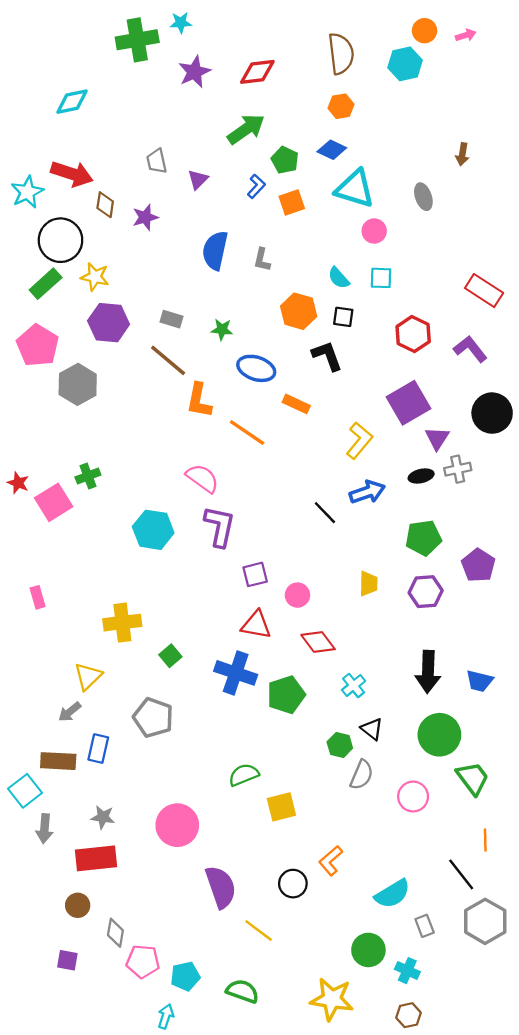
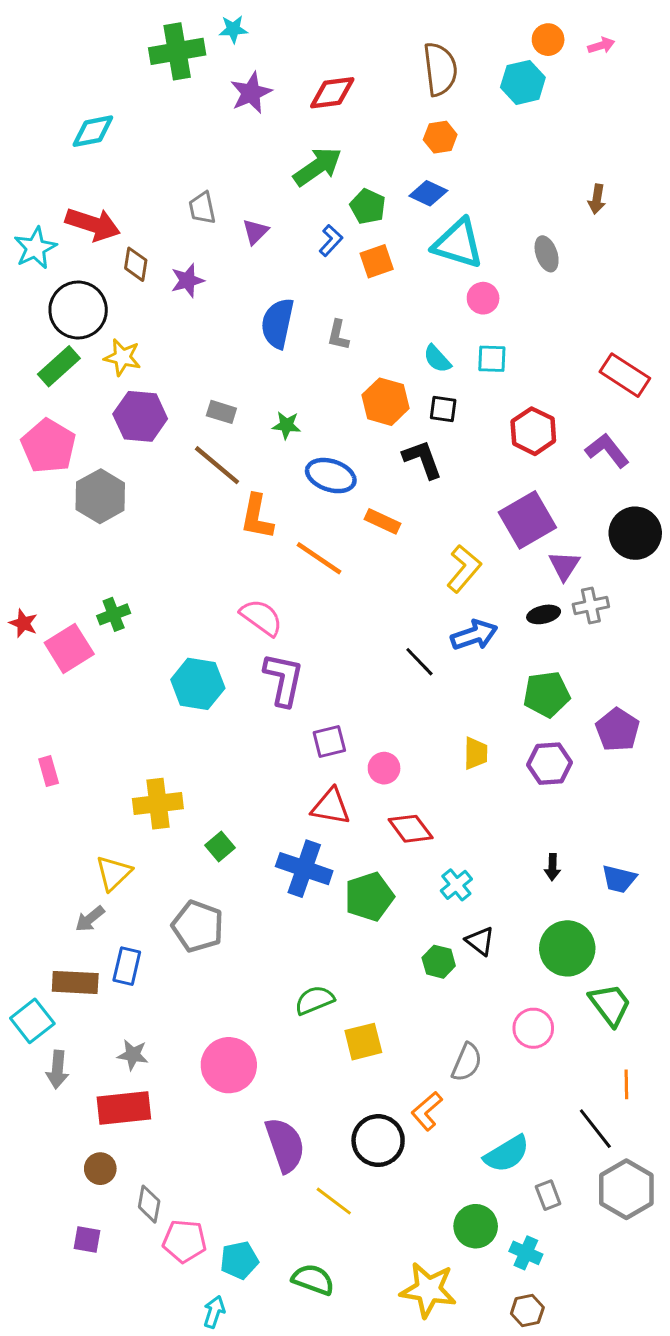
black arrow: (428, 672) -> (552, 867), size x0.5
gray semicircle: (362, 775) -> (467, 1062), moved
black circle: (293, 884) -> (378, 1141), size x1.4

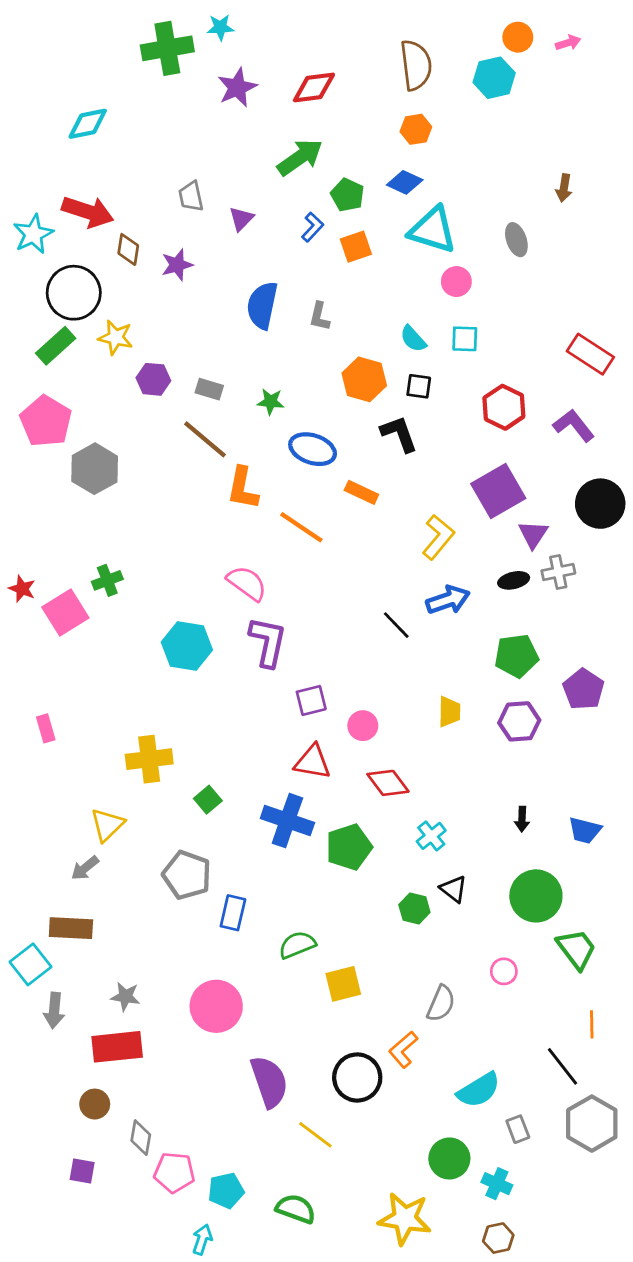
purple hexagon: (140, 416) -> (153, 379), moved, size x0.7
blue rectangle: (127, 966) -> (233, 913), moved
pink circle: (533, 1028) -> (504, 971), size x0.7

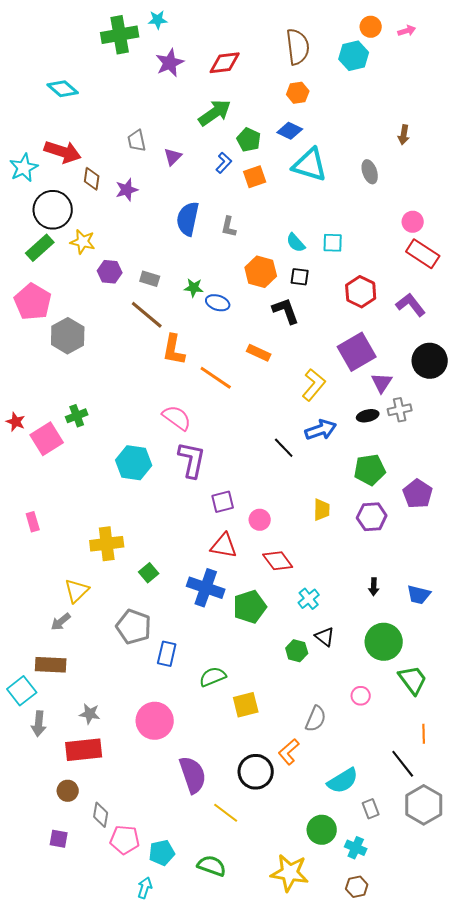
cyan diamond: (88, 124) -> (63, 89), turned 52
pink circle: (456, 282) -> (413, 222), moved
blue ellipse: (313, 449) -> (218, 303), moved, size x0.7

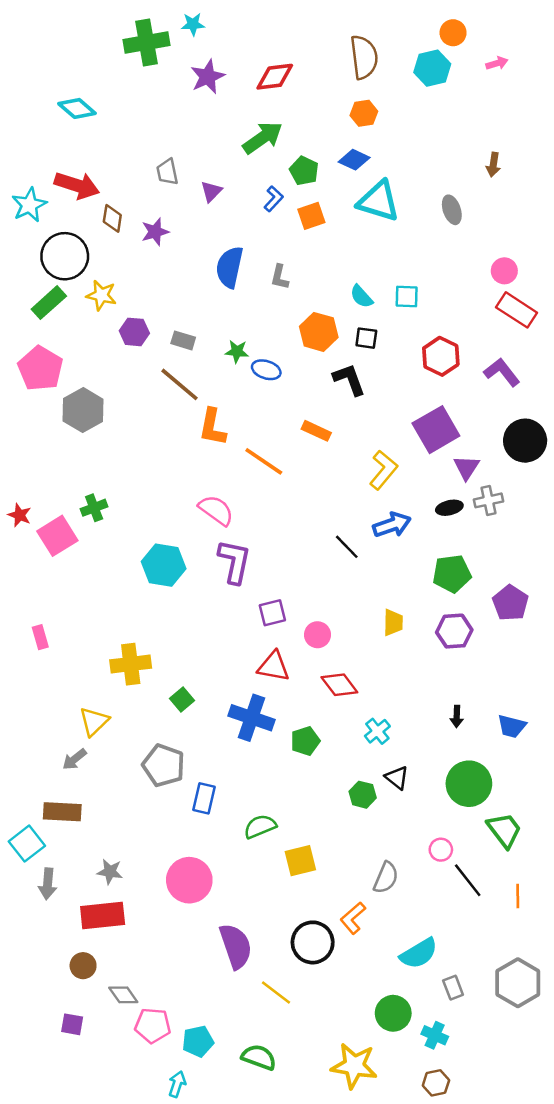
pink arrow: (407, 31) -> (497, 63), moved
green pentagon: (250, 607) -> (305, 741), size x0.7
black line: (403, 764) -> (468, 880), moved
gray diamond: (101, 815) -> (123, 995), turned -45

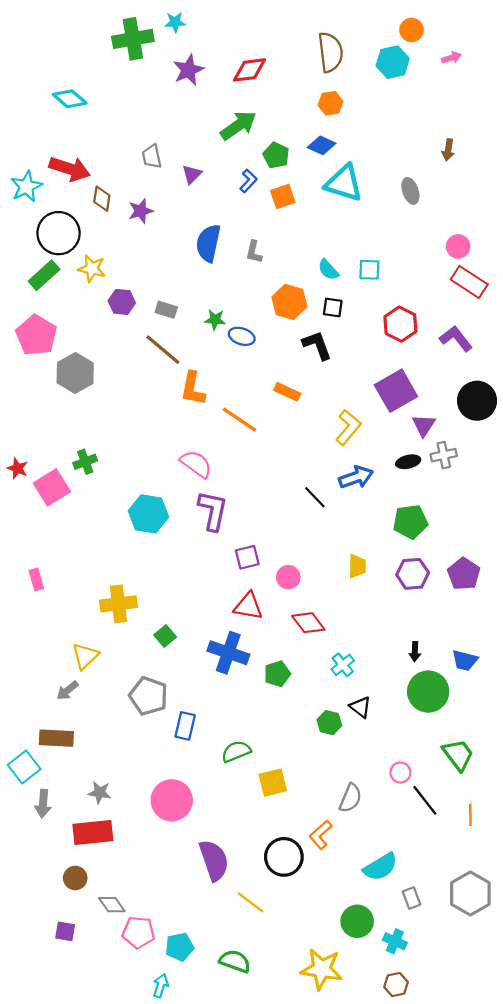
purple pentagon: (510, 603) -> (464, 574), moved
green circle: (469, 784) -> (428, 692), moved

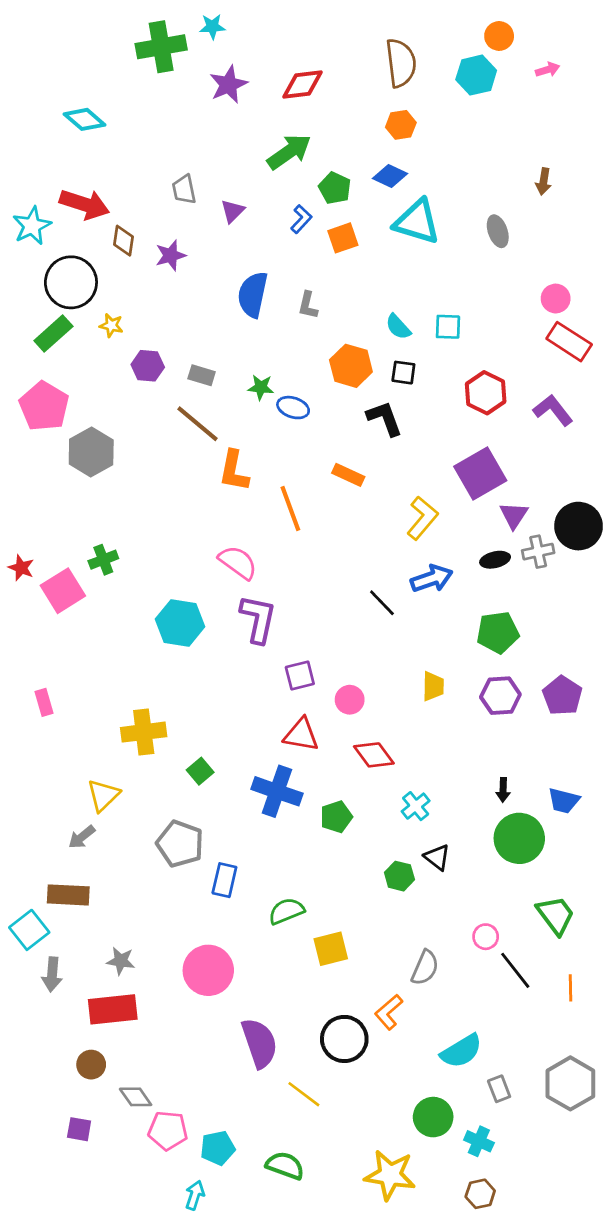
yellow star: (92, 269) -> (111, 325), size x0.7
black circle: (477, 401) -> (579, 526), moved
orange line: (239, 420) -> (290, 509), turned 36

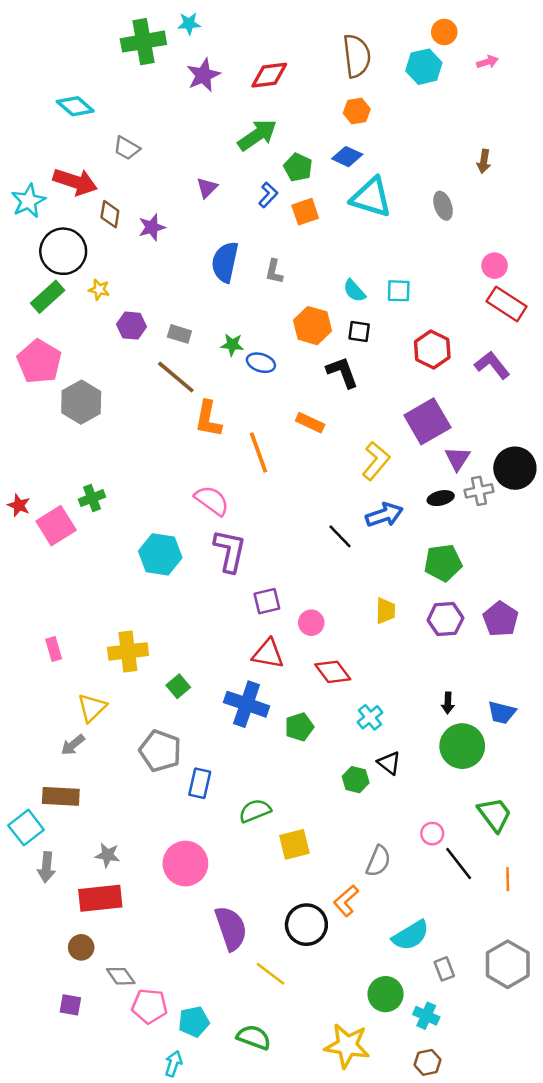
gray trapezoid: (184, 189) -> (127, 148), moved, turned -48
pink rectangle: (44, 702) -> (54, 649), moved

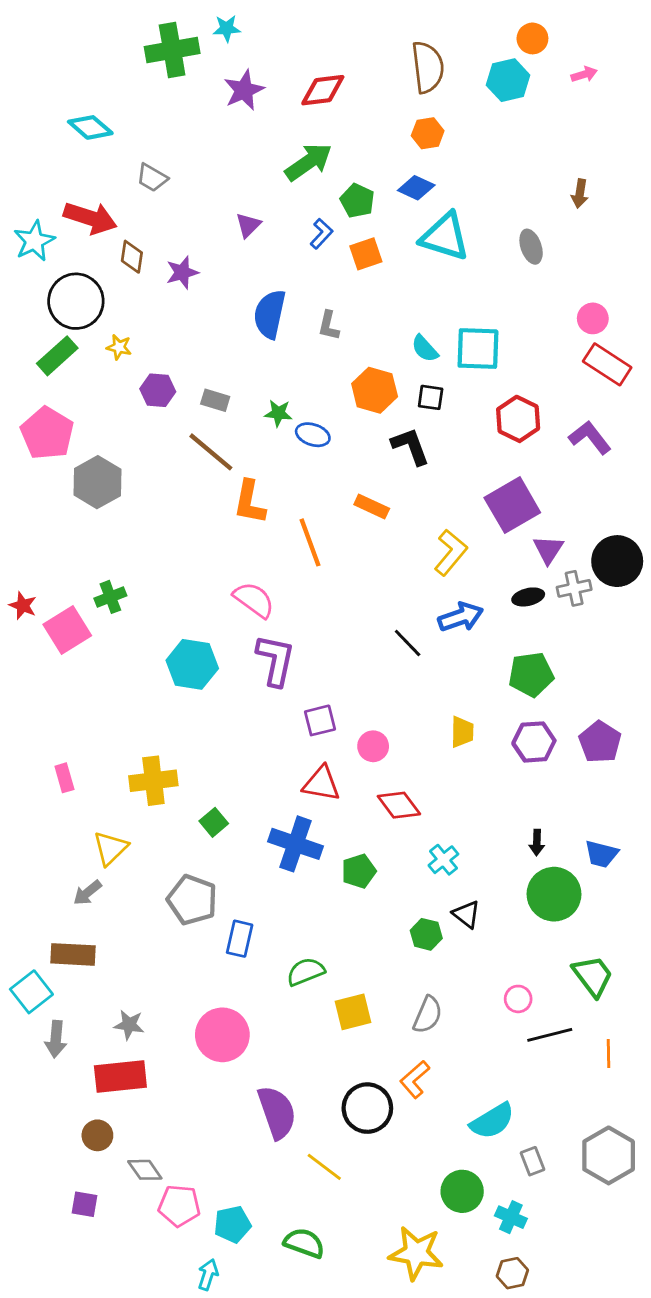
cyan square: (399, 291) -> (478, 349), size x1.6
gray semicircle: (378, 861) -> (428, 1015), moved
black line: (459, 864) -> (550, 1035), turned -66

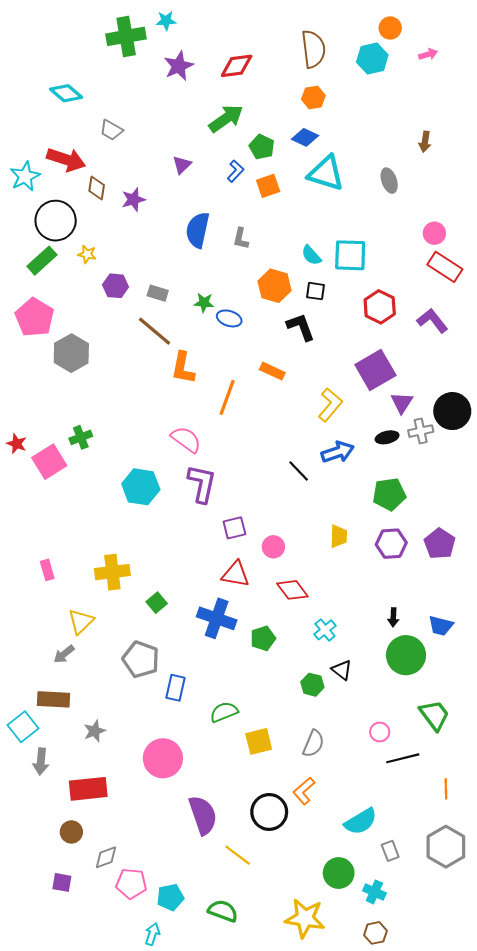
orange line: (310, 542) -> (227, 397), turned 40
gray star: (129, 1025) -> (95, 731), moved, turned -30
orange line: (609, 1054) -> (446, 789), moved
gray diamond: (145, 1170) -> (106, 857), turned -75

